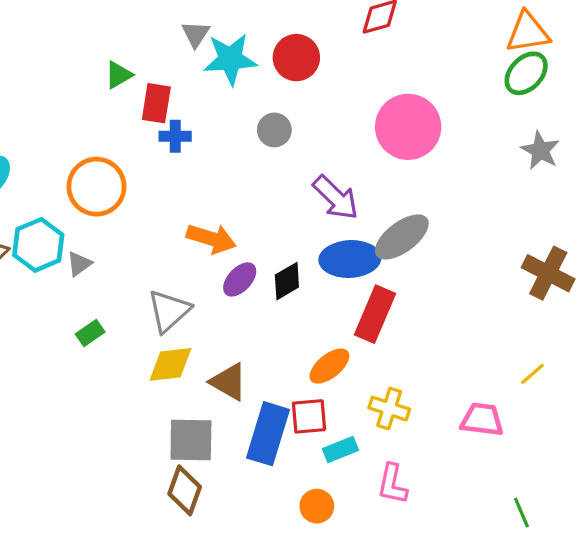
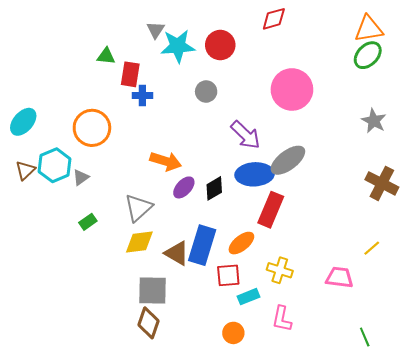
green triangle: (119, 75) -> (106, 56), turned 36
gray star: (540, 150) -> (374, 121), moved
blue rectangle: (268, 434) -> (202, 245), moved

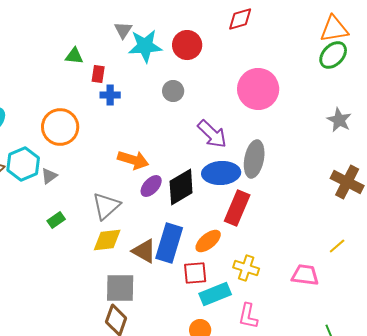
red rectangle: (130, 74) -> (98, 74), size x0.7
gray ellipse: (288, 160) -> (254, 159), turned -42
black diamond: (214, 188) -> (181, 187), size x1.5
cyan rectangle: (249, 297) -> (215, 294), size x1.4

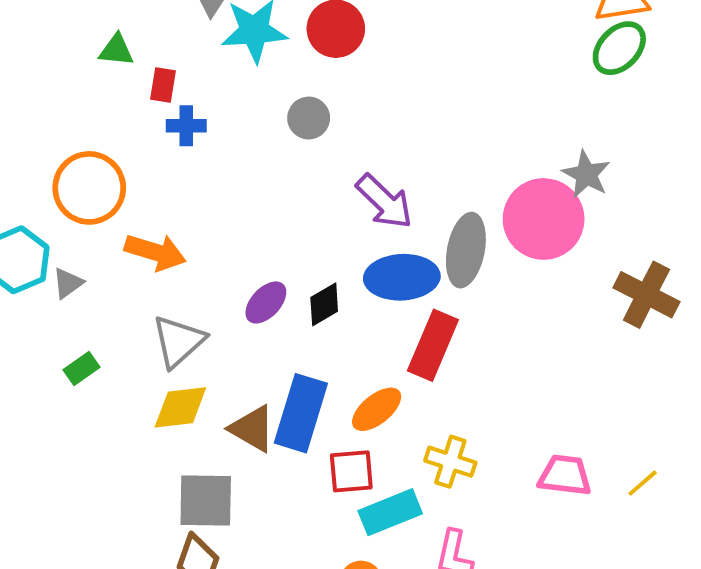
pink circle: (258, 89) -> (544, 219), moved
gray star: (339, 120) -> (586, 174), moved
orange arrow: (133, 160) -> (155, 252), moved
black diamond: (181, 187) -> (324, 304), size x0.6
yellow line: (337, 246) -> (643, 483), moved

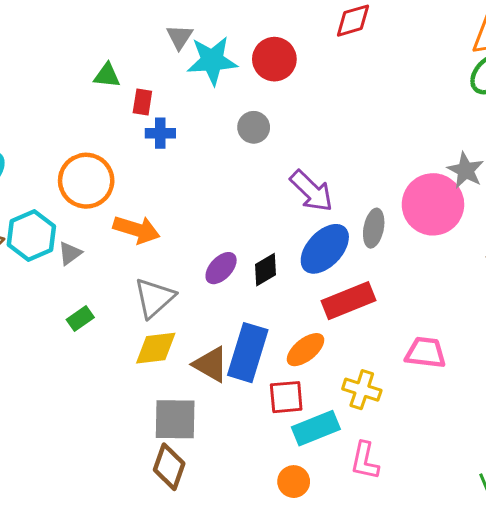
gray ellipse: (466, 250) -> (374, 228), size x0.7
blue ellipse: (402, 277) -> (325, 249), turned -44
red rectangle: (433, 345) -> (348, 301), turned 45
pink trapezoid: (565, 475) -> (426, 353), moved

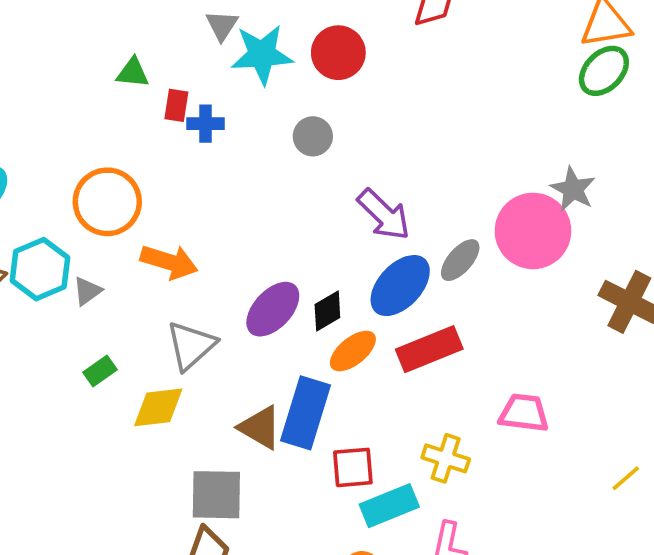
blue cross: (160, 133) -> (206, 124), moved
gray ellipse: (374, 228) -> (460, 260), turned 30
purple ellipse: (221, 268) -> (273, 309), size x1.4
yellow diamond: (156, 348) -> (158, 407), moved
orange ellipse: (306, 350) -> (353, 351), moved

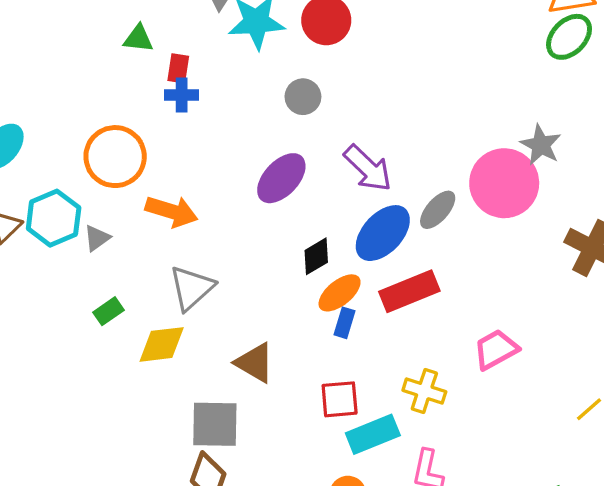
blue cross: (206, 124) -> (182, 95), moved
purple ellipse: (273, 309) -> (281, 178), moved
blue rectangle: (306, 413) -> (345, 323), moved, size x0.5
pink trapezoid: (524, 413) -> (496, 349), turned -36

